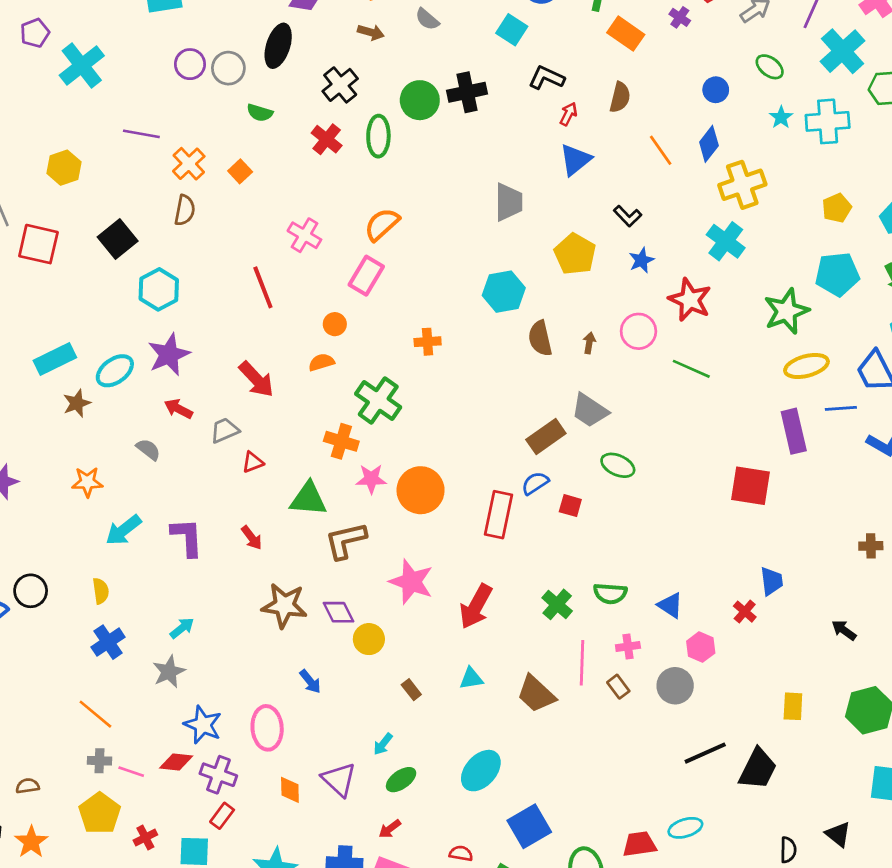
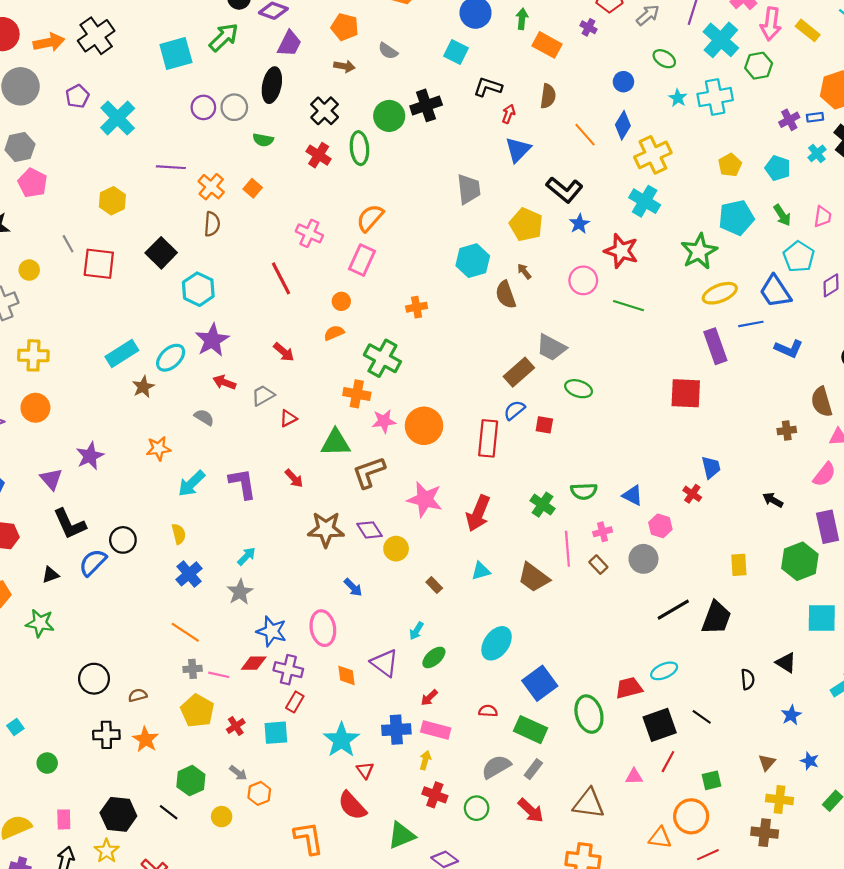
black L-shape: (628, 216) -> (564, 190), size x1.6
brown arrow: (589, 343) -> (524, 271), moved, turned -42
red arrow: (256, 379) -> (284, 352), size x0.7

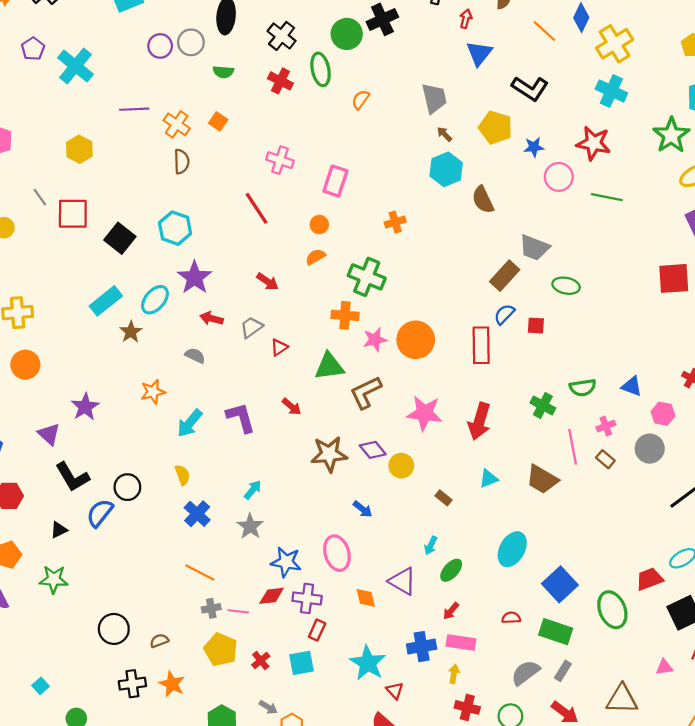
orange semicircle: (370, 218) -> (360, 100), moved, size x0.7
blue star: (579, 224) -> (534, 147), moved, turned 30
black square: (161, 253) -> (120, 238), moved
brown arrow: (524, 271) -> (444, 134), moved

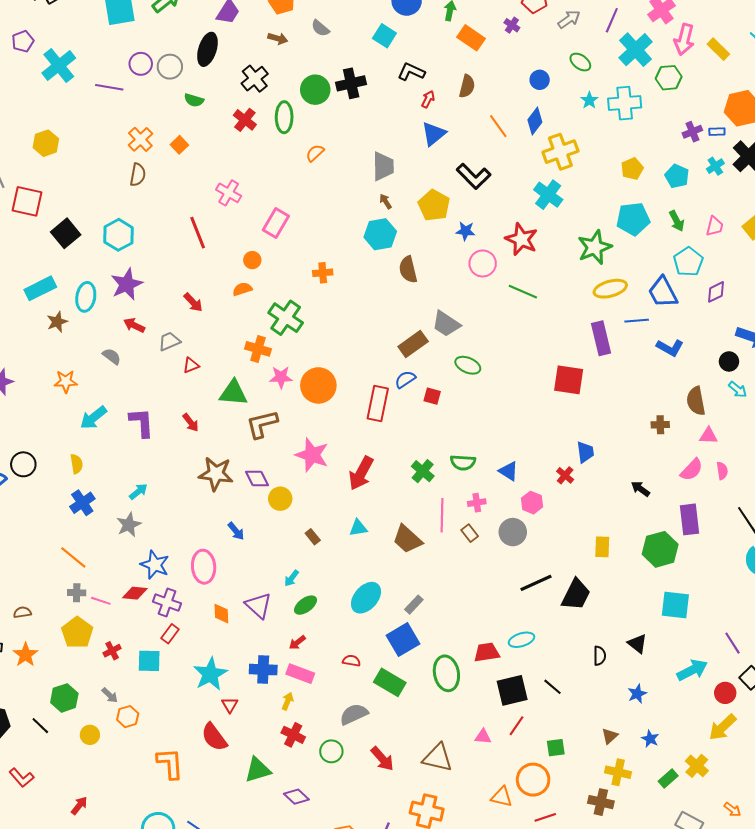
purple line: (134, 109) -> (109, 87), moved
cyan ellipse: (155, 300) -> (86, 297), turned -44
gray rectangle: (563, 671) -> (414, 605), moved

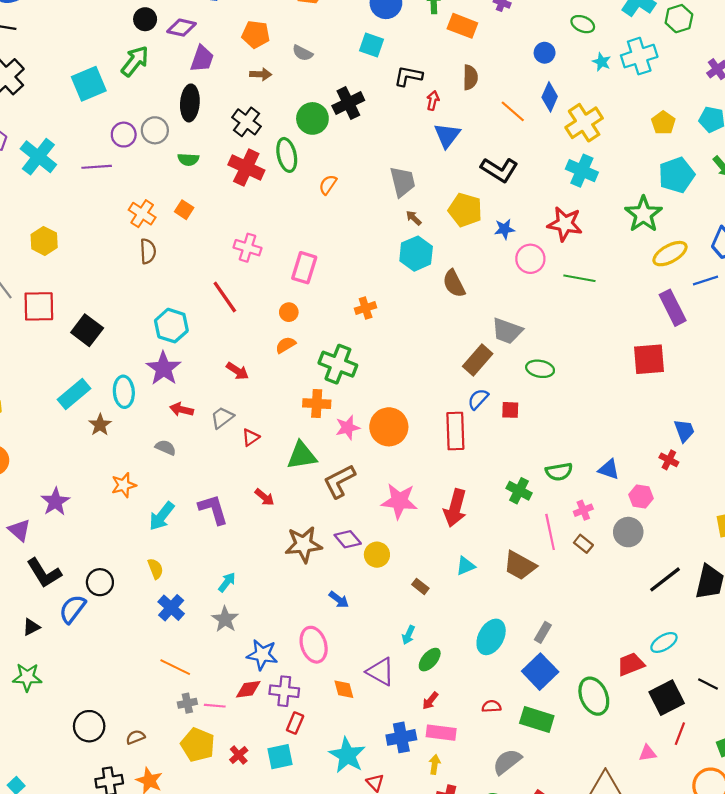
red cross: (245, 120) -> (246, 167), size x1.4
cyan hexagon: (119, 235) -> (171, 326), moved

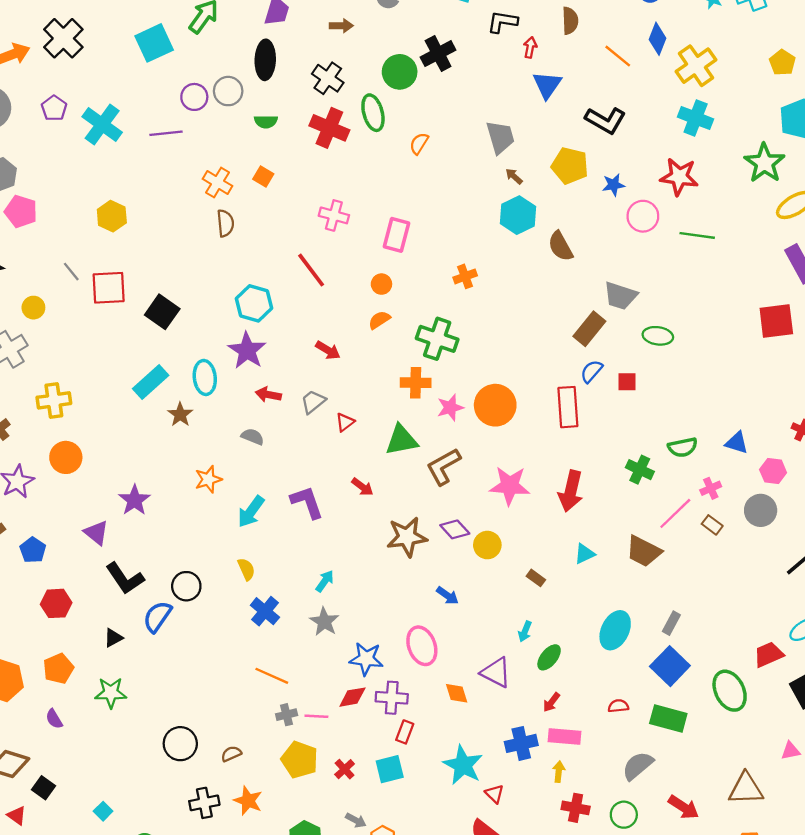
pink line: (550, 532) -> (675, 513), turned 60

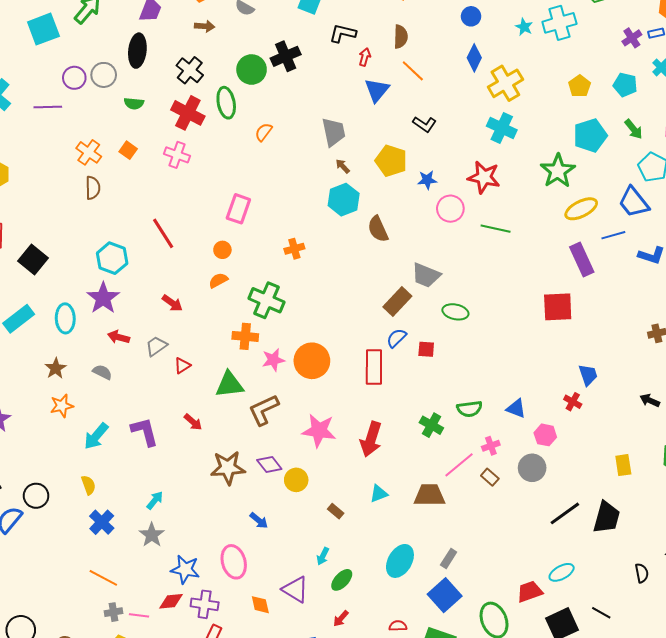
orange line: (618, 56) -> (413, 71), moved
black L-shape: (605, 120) -> (425, 124), size x0.7
pink cross: (334, 215) -> (177, 155), moved
brown star: (180, 415) -> (56, 368), moved
brown trapezoid: (644, 551) -> (429, 495), turned 148

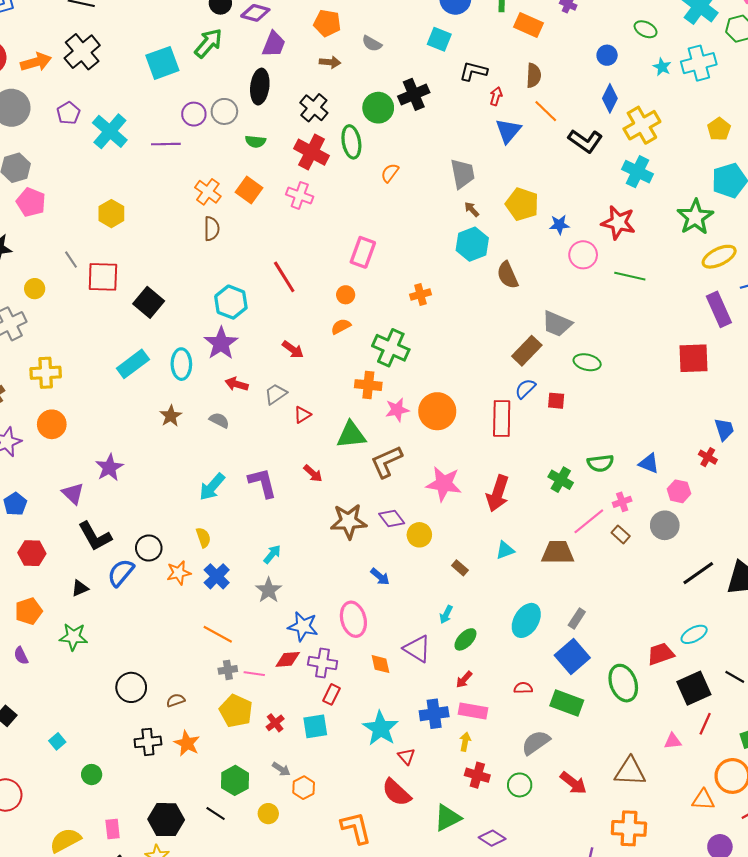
black L-shape: (425, 124) -> (585, 141), moved, size x1.4
orange square: (128, 150) -> (249, 190), size x1.4
orange star: (62, 406) -> (179, 573), moved

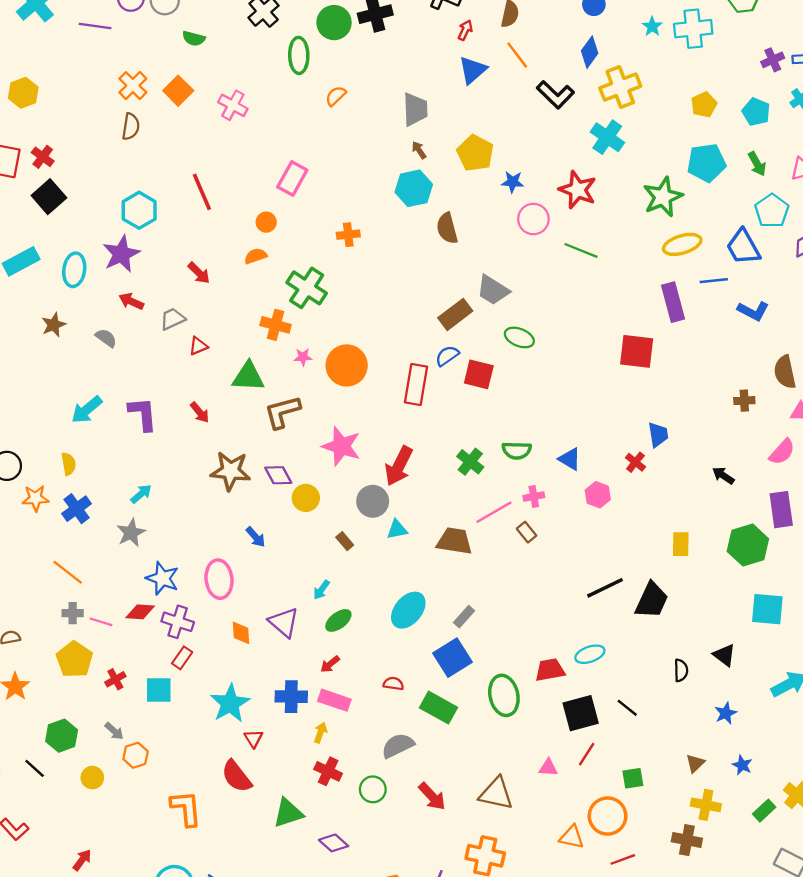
red cross: (312, 152) -> (43, 157), moved, size x0.6
red square: (556, 401) -> (479, 374), size x1.5
pink star: (397, 410) -> (303, 357), size x0.7
gray circle: (665, 525) -> (373, 501), moved

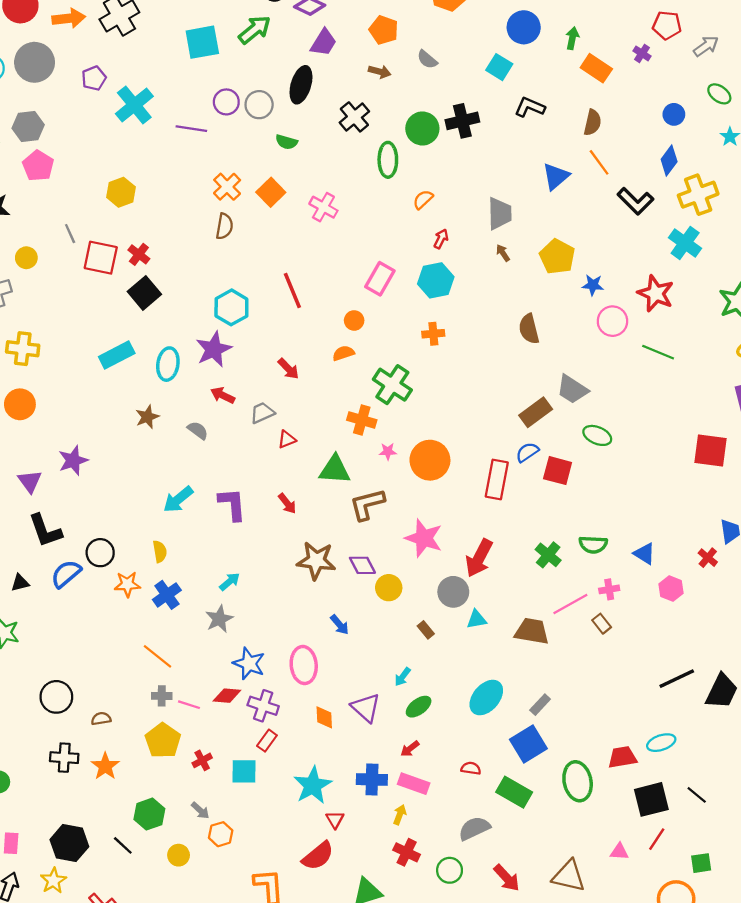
red arrow: (465, 30) -> (441, 239), moved
cyan hexagon: (414, 188) -> (436, 280), moved
red semicircle: (236, 776) -> (318, 856), turned -92

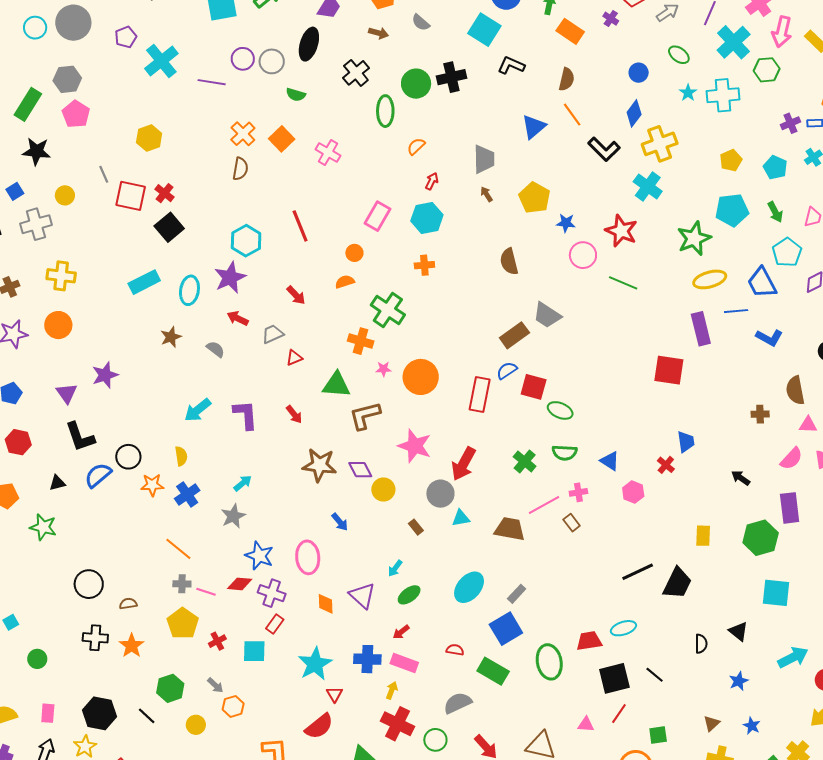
cyan square: (499, 67) -> (484, 30), size x1.4
green ellipse: (597, 435) -> (560, 410), moved
red cross: (407, 852) -> (398, 724), size x1.4

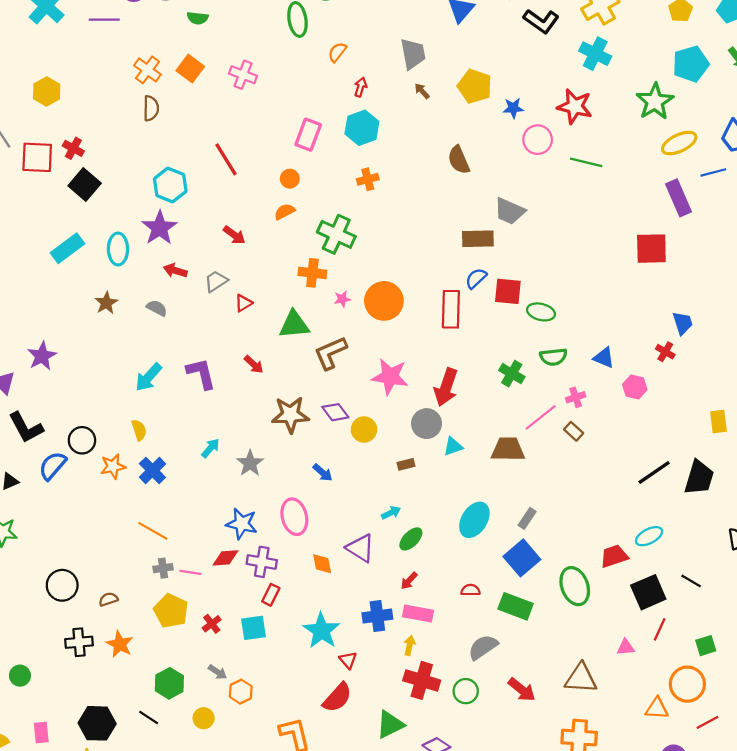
brown rectangle: (514, 335) -> (478, 239), turned 44
gray star: (233, 516) -> (250, 463), moved
brown rectangle: (416, 527) -> (406, 464), turned -56
cyan arrow: (395, 568) -> (391, 513), turned -144

